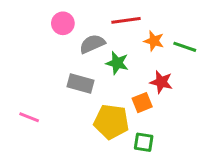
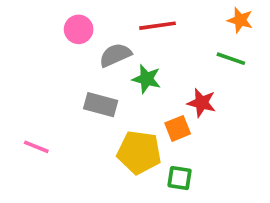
orange star: (154, 41) -> (240, 20), moved

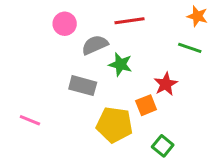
red star: (202, 103) -> (166, 84), turned 30
green square: (180, 178) -> (163, 146), moved, turned 30

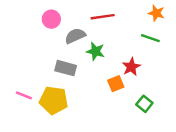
yellow pentagon: (114, 125) -> (54, 100), moved
green square: (163, 146) -> (144, 104), moved

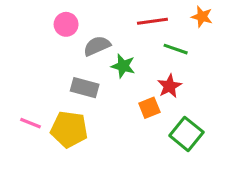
red line: (103, 17) -> (152, 21), moved
green line: (150, 38) -> (176, 49), moved
green square: (144, 104) -> (186, 134), size x1.5

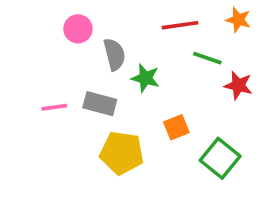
gray semicircle: (97, 46) -> (114, 54), turned 100
red star: (169, 86) -> (238, 85), moved, turned -30
pink line: (31, 123) -> (54, 107), moved, turned -30
yellow pentagon: (69, 129) -> (122, 153), moved

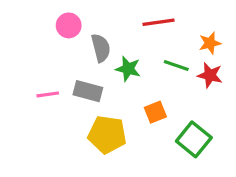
orange star: (238, 20) -> (210, 43), moved, turned -30
green line: (207, 58) -> (176, 66), moved

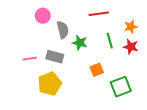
green line: (176, 66) -> (110, 41), turned 56
yellow pentagon: (107, 135) -> (50, 84), moved, turned -30
green square: (194, 139) -> (121, 87), turned 30

